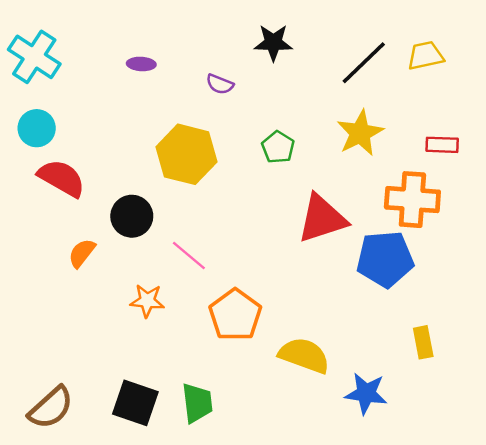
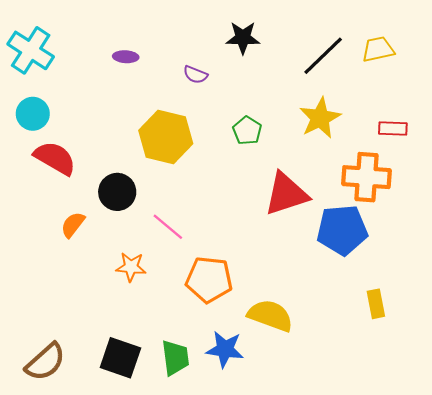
orange pentagon: (235, 315) -> (209, 280), turned -30
blue star: (366, 393) -> (225, 349), moved

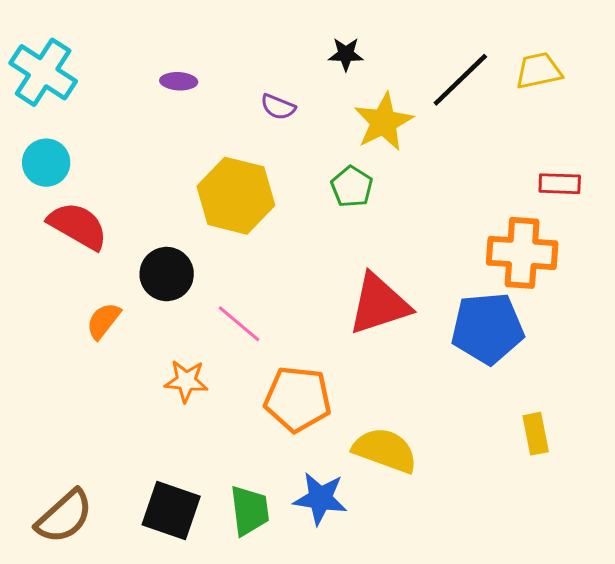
black star: (243, 38) -> (346, 54), size x0.7
yellow star: (320, 118) -> (384, 122), moved
red triangle: (286, 194) -> (379, 304), moved

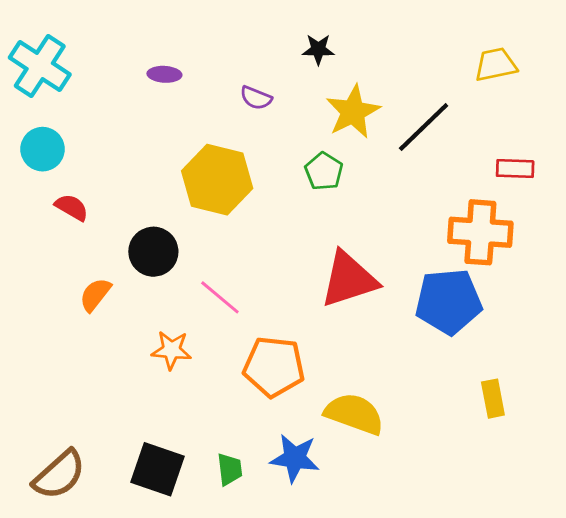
black line: (460, 80) -> (424, 127), moved
red semicircle: (78, 226) -> (72, 207), size x0.6
green trapezoid: (249, 510) -> (230, 469), size x0.7

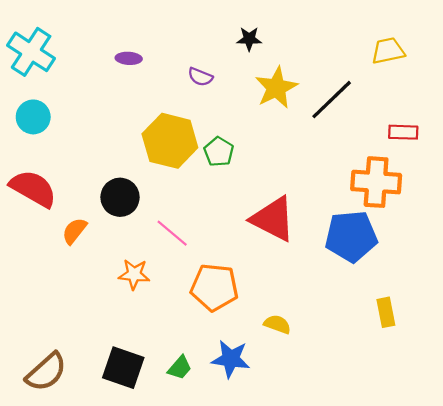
green pentagon: (324, 171) -> (219, 152), moved
red semicircle: (72, 207) -> (33, 189), moved, size x1.8
red triangle: (349, 279) -> (273, 219), turned 45
yellow semicircle: (354, 414) -> (277, 324), size x0.6
green trapezoid: (230, 469) -> (180, 368), turned 48

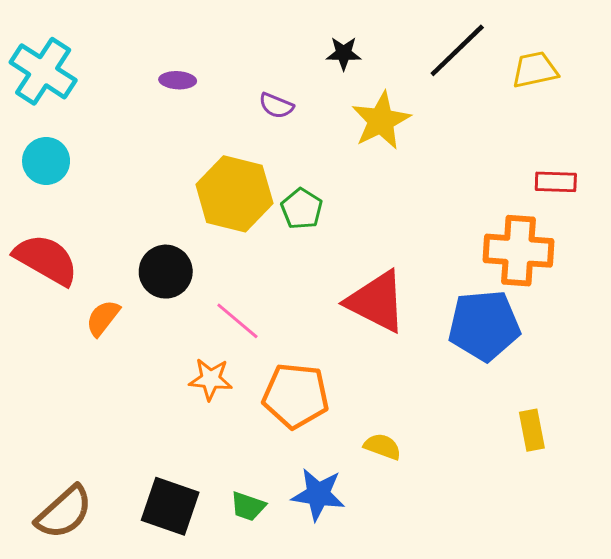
black line: (332, 100) -> (457, 50), moved
orange star: (134, 274) -> (211, 379), moved
green trapezoid: (180, 368) -> (248, 506), turned 68

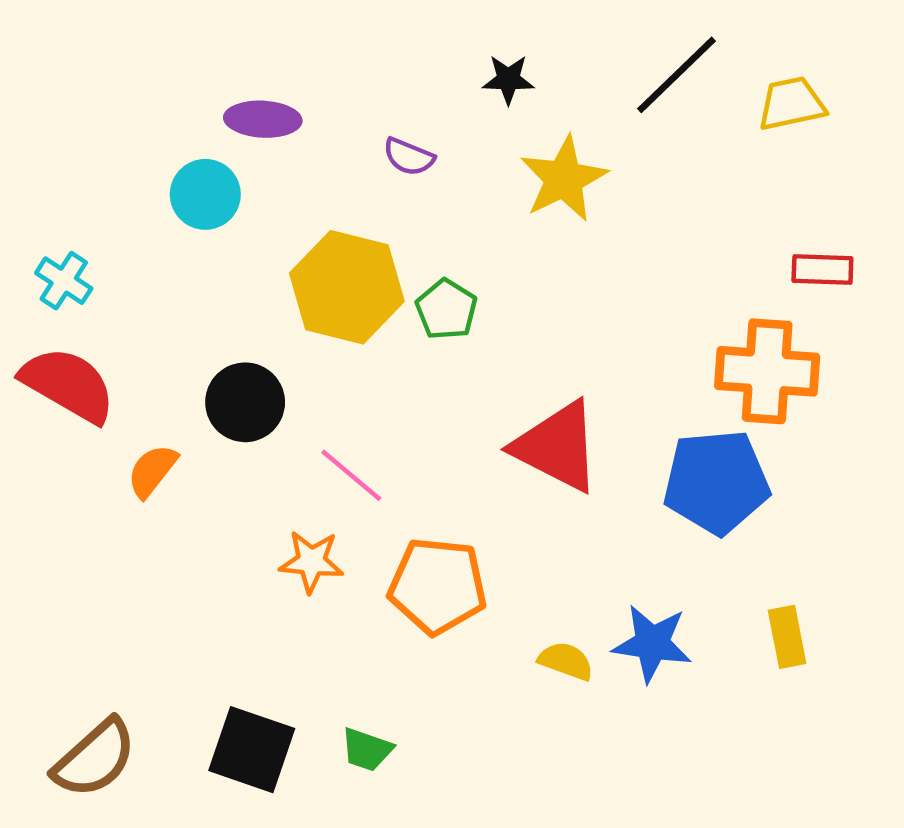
cyan cross: (43, 71) -> (64, 281), moved, size x0.6
purple ellipse: (178, 80) -> (263, 119), size x1.4
cyan circle: (46, 161) -> (205, 194), moved
blue star: (318, 494) -> (652, 643), moved

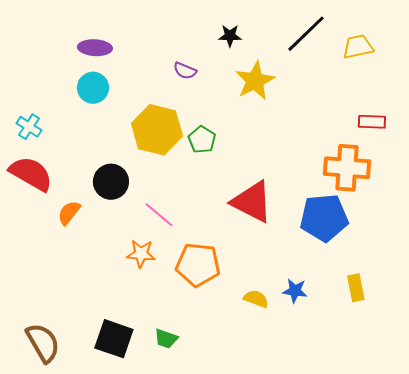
purple ellipse: (263, 119) -> (95, 48), moved
blue star: (652, 643) -> (295, 291), size x0.7
brown semicircle: (95, 758) -> (43, 343), turned -78

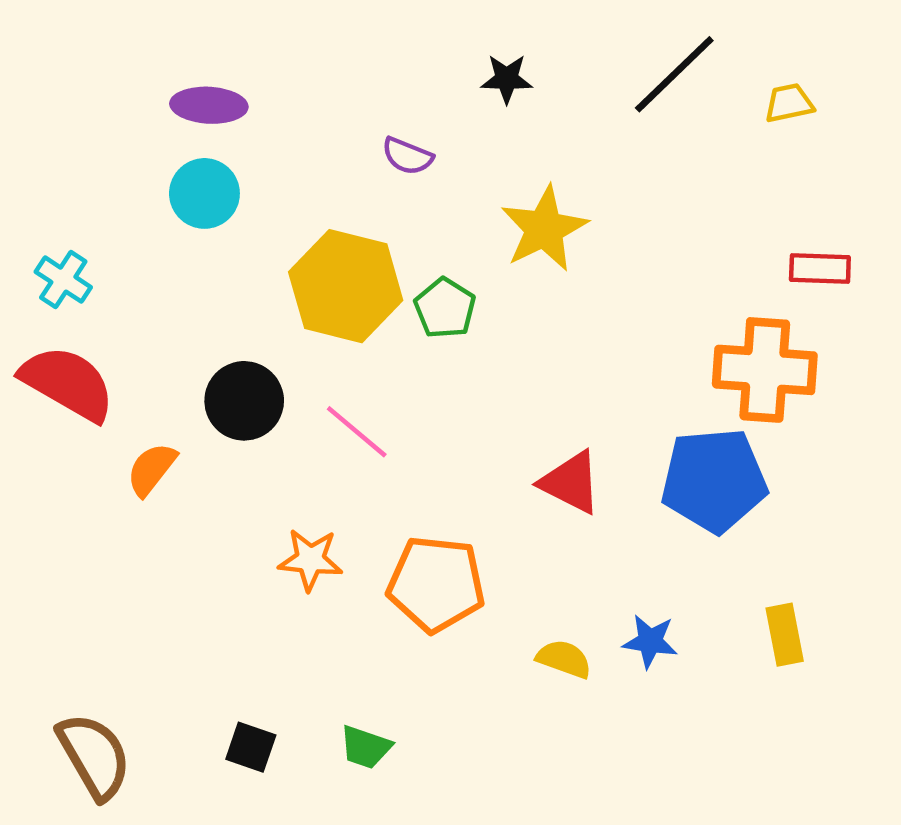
yellow trapezoid: (358, 47) -> (789, 103), size x0.7
yellow star: (255, 81) -> (544, 229), moved
red triangle: (252, 202) -> (571, 482), moved, size x0.7
pink line: (159, 215) -> (357, 432), moved
black square: (114, 339) -> (251, 747), size x0.6

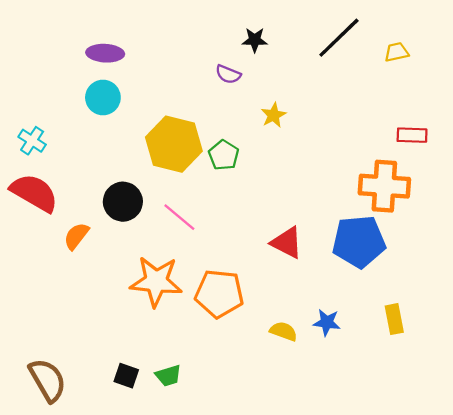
purple semicircle: (407, 156) -> (228, 74), moved
yellow star: (544, 229) -> (274, 115), size x0.6
orange star: (310, 560) -> (156, 281), size x1.6
green trapezoid: (366, 747) -> (168, 376), moved, turned -36

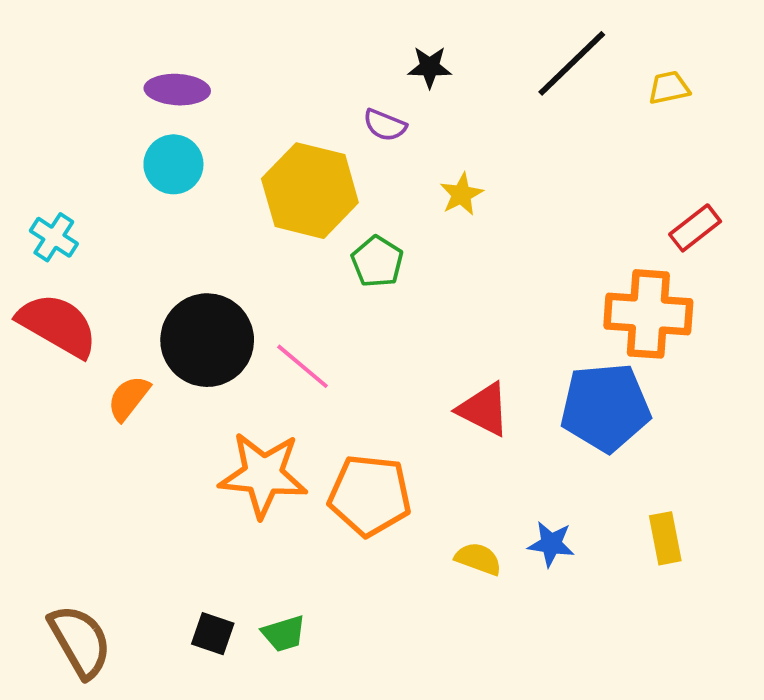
red rectangle: (412, 135) -> (695, 228), turned -40
yellow hexagon: (174, 144) -> (310, 191), moved
black circle: (123, 202) -> (207, 340), size x1.4

